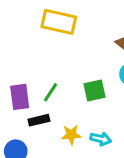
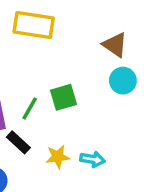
green square: (94, 91) -> (63, 97), moved
black rectangle: (39, 120) -> (18, 142), turned 60

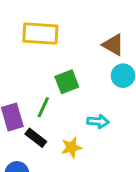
green square: (63, 97) -> (67, 82), moved
cyan arrow: (93, 159) -> (98, 121), moved

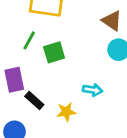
green square: (67, 82) -> (54, 52), moved
green line: (43, 107) -> (29, 40), moved

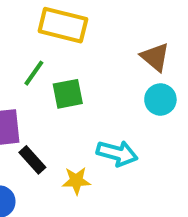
cyan arrow: (92, 90) -> (117, 153), size x1.4

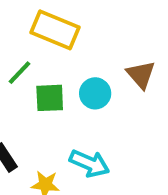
cyan circle: (160, 99) -> (95, 93), moved

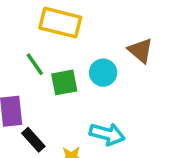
green line: (19, 73) -> (35, 64), turned -70

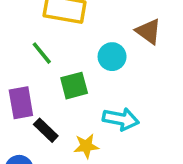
green square: (64, 82) -> (74, 86), moved

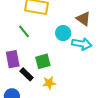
green square: (74, 86) -> (43, 61), moved
cyan arrow: (121, 119) -> (82, 44), moved

